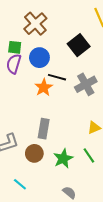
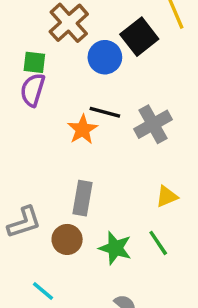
black square: (79, 45) -> (139, 37), moved
blue circle: (39, 58) -> (105, 57), moved
green star: (63, 159) -> (115, 248), turned -30

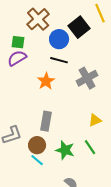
purple semicircle: (33, 90) -> (17, 58), turned 42
black line: (105, 112) -> (59, 60), moved
cyan line: (43, 291) -> (37, 160), moved

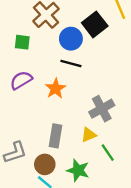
purple semicircle: (17, 58) -> (21, 80), moved
gray cross: (87, 78) -> (102, 109), moved
yellow triangle: (95, 120) -> (89, 135), moved
green line: (90, 147) -> (108, 153), moved

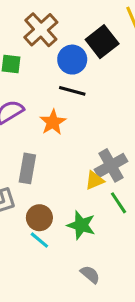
gray cross: (102, 109) -> (111, 165), moved
gray rectangle: (55, 136) -> (27, 168), moved

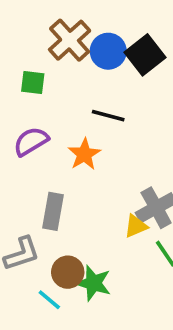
blue circle: (72, 60) -> (108, 51), moved
green star: (81, 225) -> (93, 283), moved
cyan line: (39, 240) -> (49, 300), moved

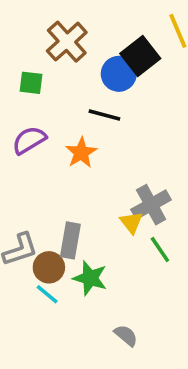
blue circle: (108, 51) -> (119, 74), moved
gray rectangle: (53, 211) -> (70, 240), moved
yellow triangle: (136, 226) -> (131, 223), turned -45
brown circle: (68, 272) -> (49, 267), moved

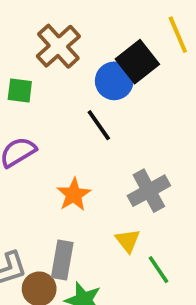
black line: (104, 115) -> (99, 125), turned 40
orange star: (81, 153) -> (74, 194), moved
gray cross: (151, 205) -> (149, 191), moved

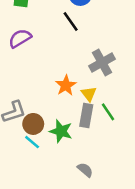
orange star: (74, 194) -> (66, 85), moved
gray rectangle: (62, 260) -> (86, 116), moved

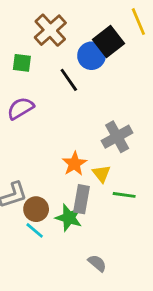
black line: (71, 21) -> (69, 80), moved
green line: (108, 112) -> (124, 195), turned -48
gray rectangle: (86, 116) -> (82, 199), moved

